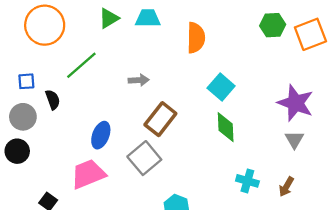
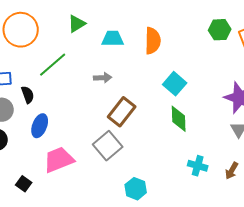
cyan trapezoid: (148, 18) -> (113, 39), moved
blue ellipse: (101, 135) -> (40, 126), moved

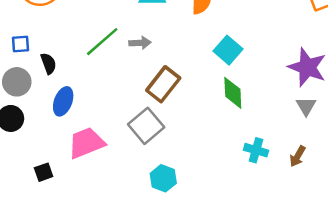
green line: (53, 65) -> (102, 42), moved
black square: (24, 184) -> (44, 172), turned 35
cyan hexagon: (136, 189) -> (163, 178), moved

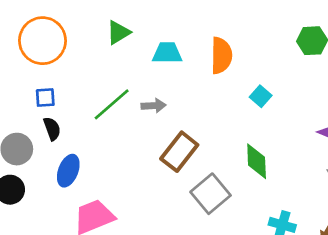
blue square: (20, 44) -> (45, 98), moved
cyan square: (228, 50) -> (261, 96), moved, size x0.7
gray square: (146, 126) -> (210, 194), moved

